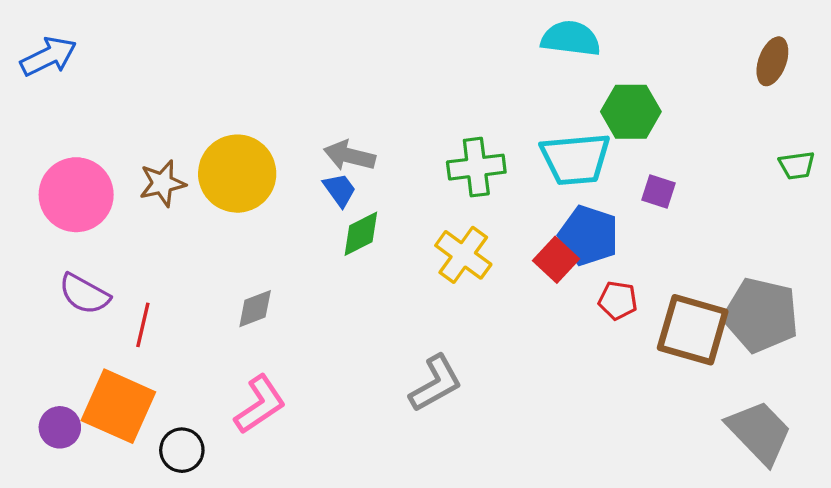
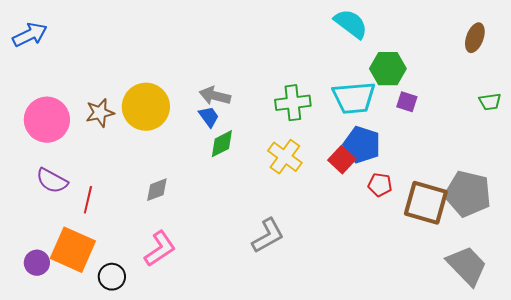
cyan semicircle: (571, 39) -> (351, 24), turned 30
purple square: (659, 191) -> (407, 102), moved

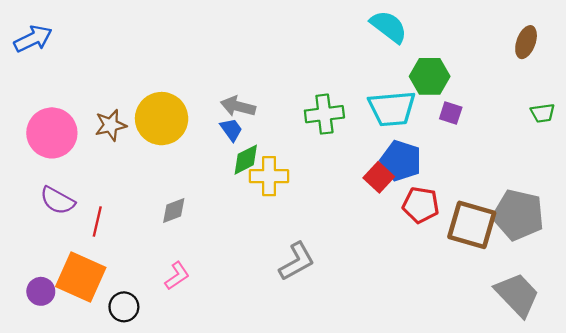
yellow cross: (285, 157) -> (269, 176), moved, turned -36
red pentagon: (380, 185) -> (421, 205), size x1.4
pink L-shape: (160, 249) -> (177, 276), size x0.7

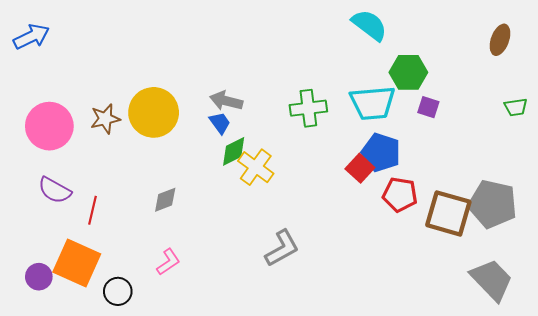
yellow cross: (269, 176) -> (256, 167), turned 36

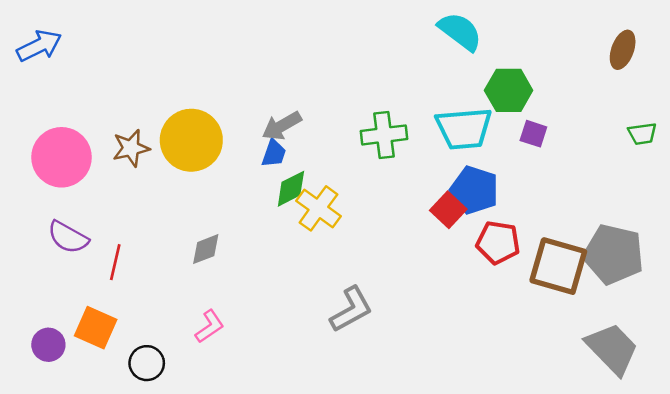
gray arrow: (226, 101) -> (282, 126), turned -44
blue trapezoid: (220, 123) -> (274, 153), turned 55
orange square: (77, 263) -> (96, 328), size x0.7

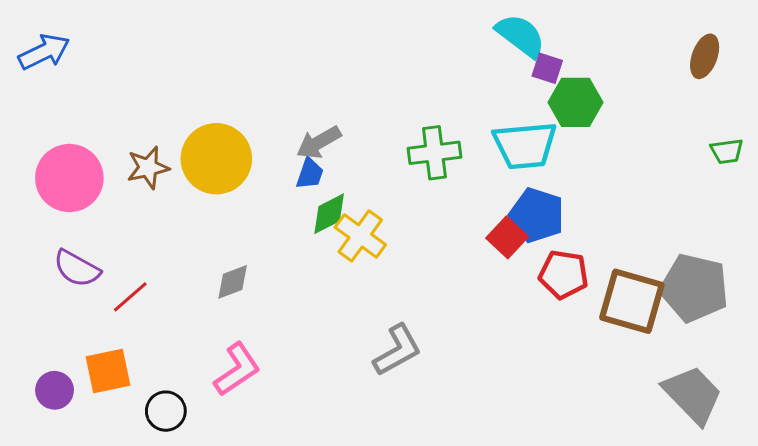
purple square: (533, 134) -> (547, 68), moved
red line: (115, 262) -> (130, 297), turned 36
pink L-shape: (210, 326) -> (237, 369), size x1.4
orange square: (96, 328) -> (108, 371), turned -36

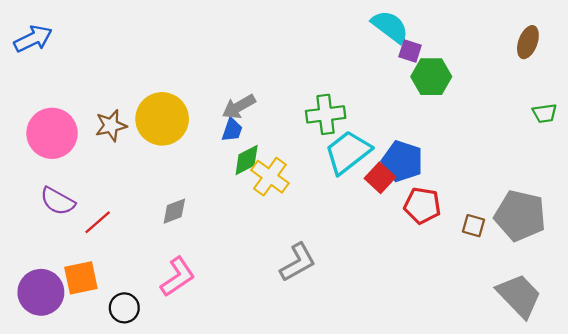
cyan trapezoid: (525, 145) -> (348, 152), moved, turned 147
brown square: (632, 301) -> (473, 226), size x0.5
purple circle: (55, 390) -> (41, 292), size x1.6

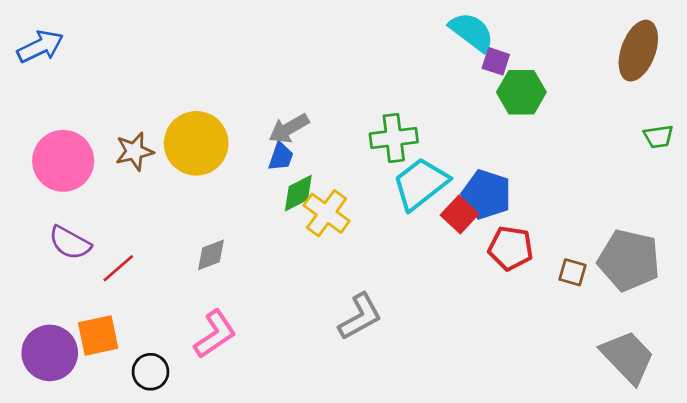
brown ellipse: (528, 42) -> (638, 51), size x1.5

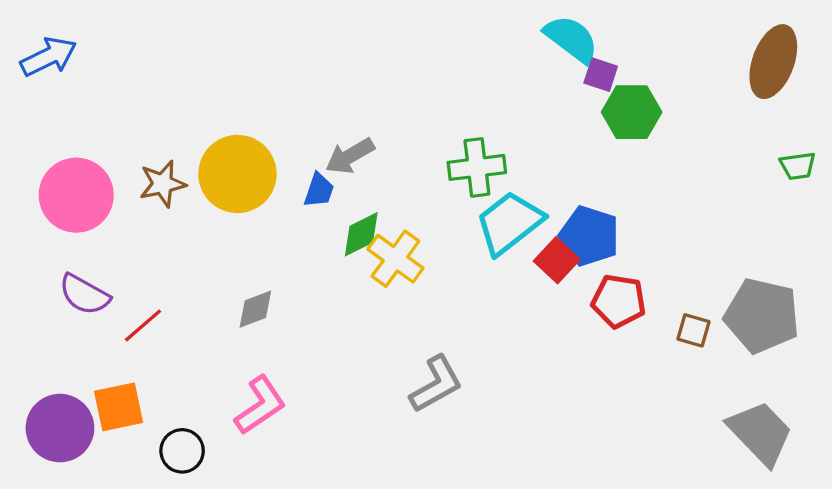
blue trapezoid: (281, 157) -> (319, 190), moved

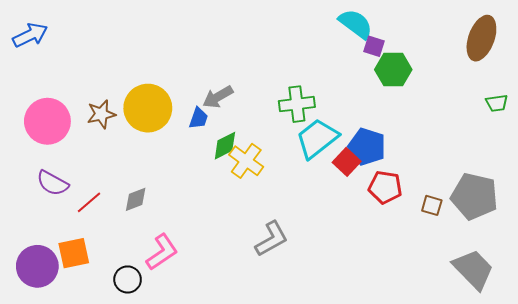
gray diamond: (255, 309) -> (136, 199), moved
black circle: (182, 451) -> (128, 279), moved

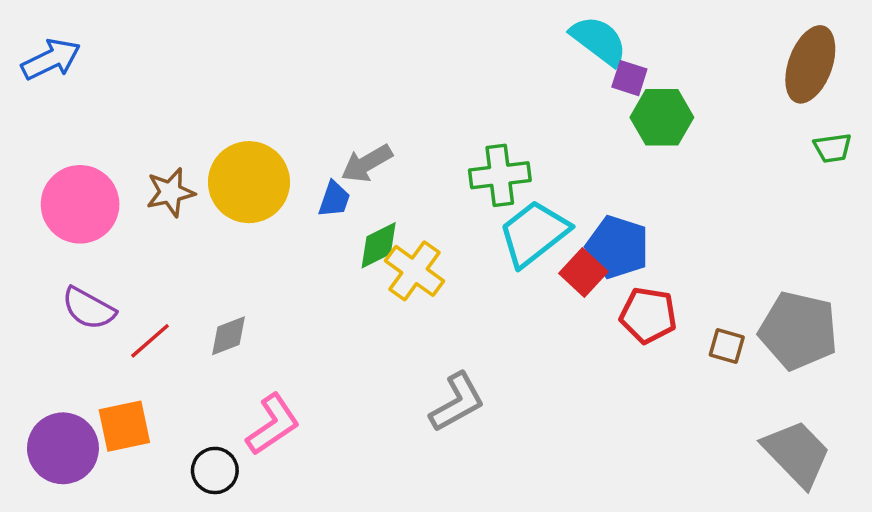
green trapezoid: (497, 103) -> (833, 148), moved

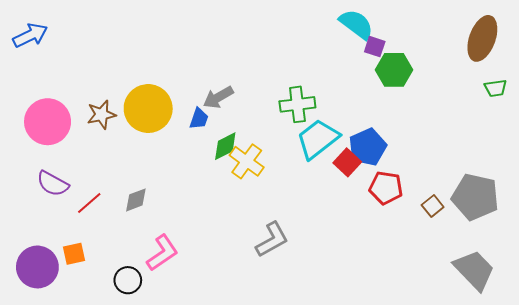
blue pentagon: (618, 247) -> (368, 147), turned 30
brown square: (727, 346) -> (433, 206), turned 35
orange square: (124, 426) -> (74, 254), size x0.7

